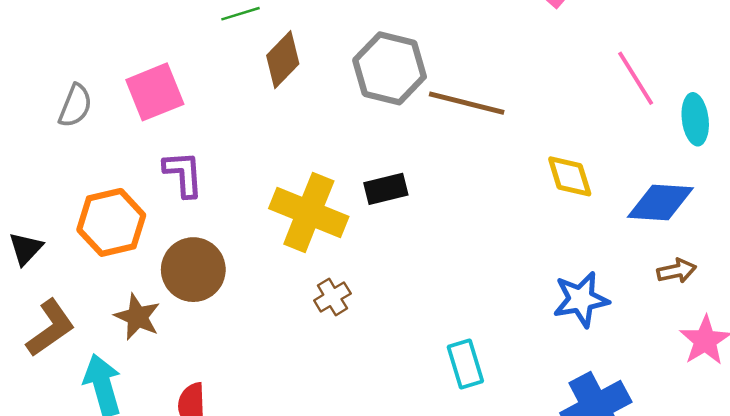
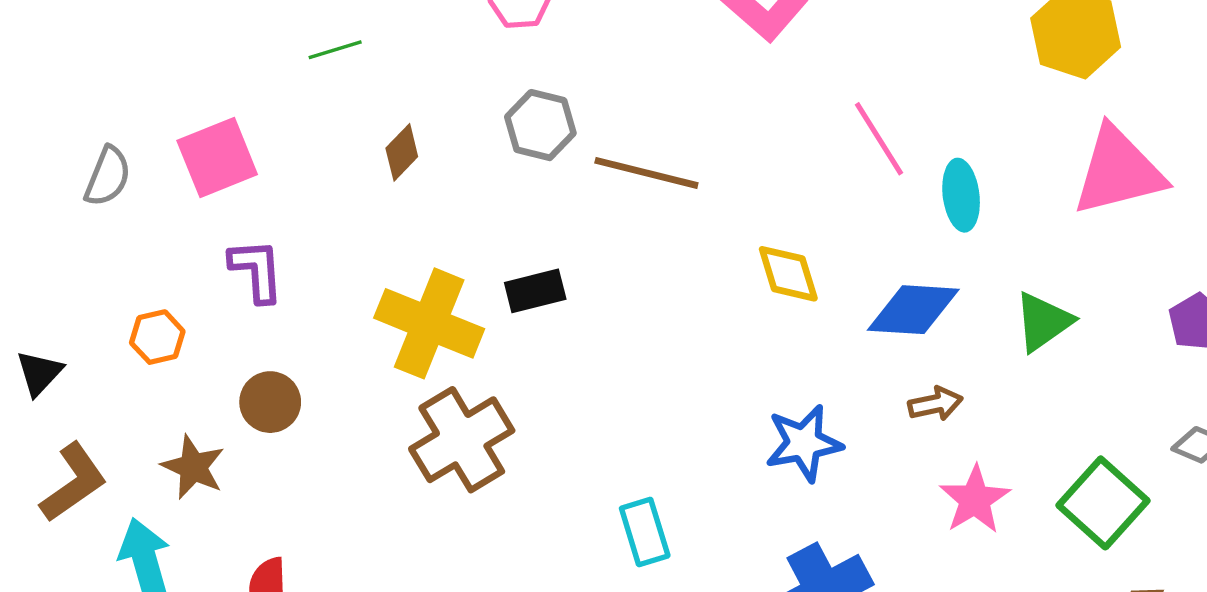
brown diamond: (283, 60) -> (402, 152), moved, size x0.7
gray hexagon: (390, 68) -> (540, 125), size x0.7
orange hexagon: (111, 222) -> (157, 337), size x0.6
brown circle: (193, 270) -> (270, 402), size x0.7
brown cross: (332, 297) -> (462, 440), size x2.0

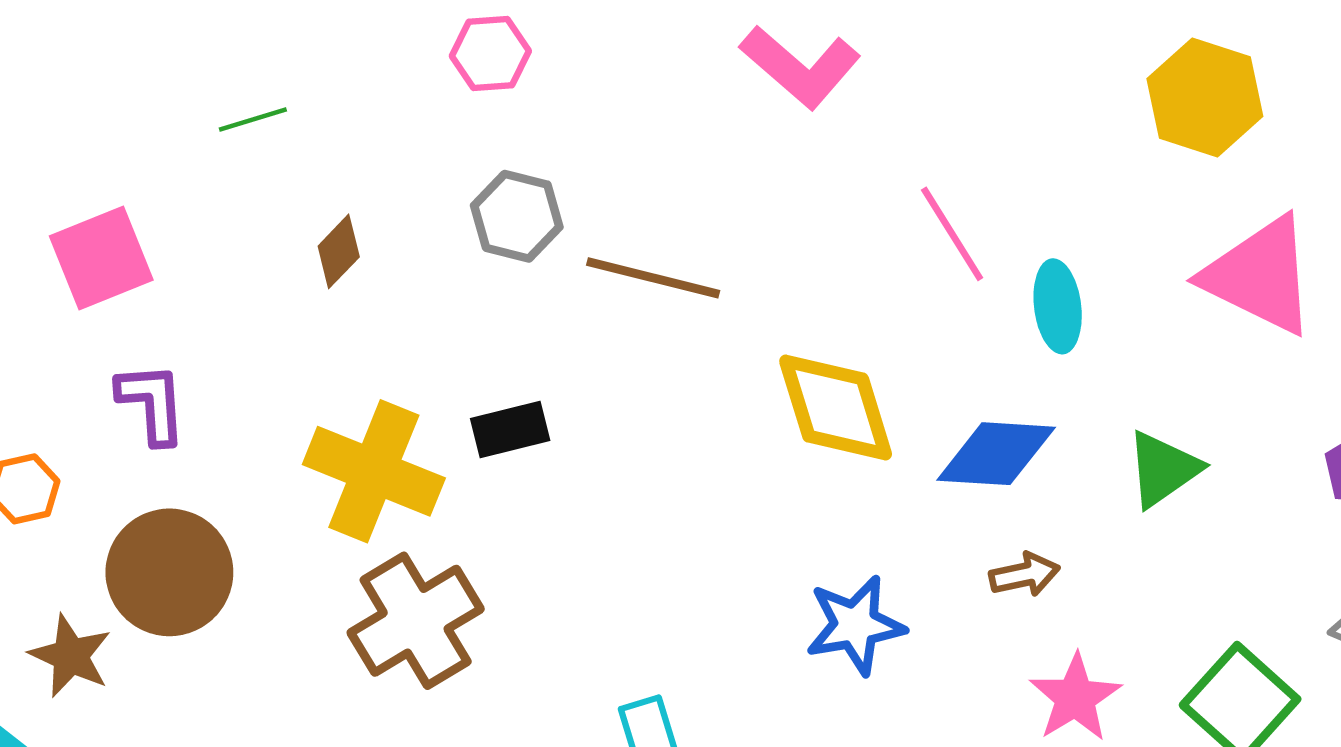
pink triangle: (1118, 171) -> (1260, 276), turned 40
yellow diamond: (788, 274) -> (836, 408), size x1.5
brown circle: (270, 402) -> (169, 572), size x1.6

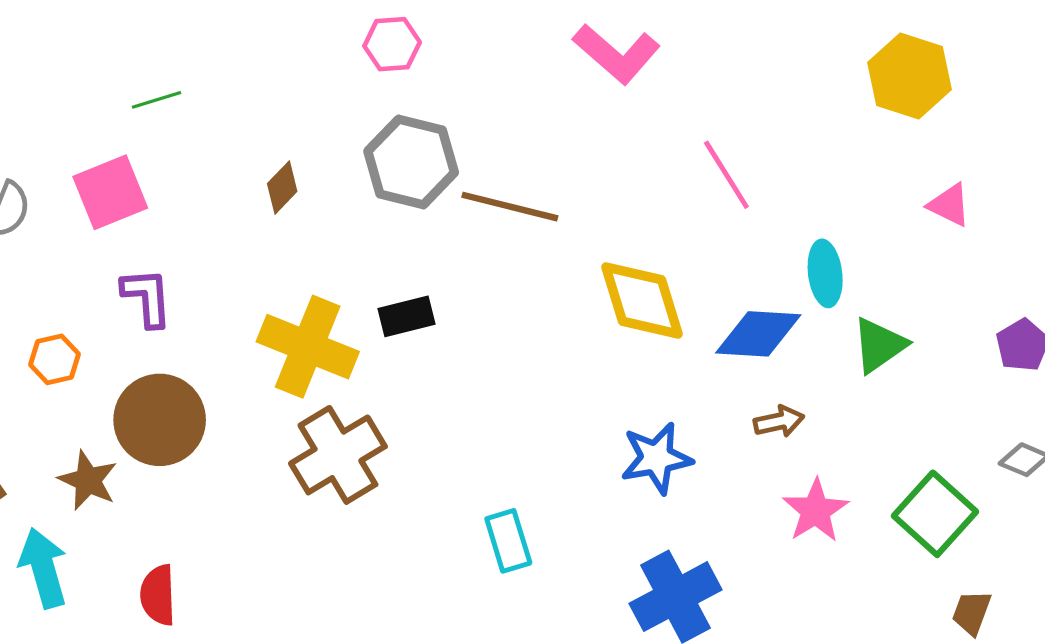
green line: (253, 120) -> (156, 100), moved
gray hexagon: (517, 216) -> (411, 162), size x1.4
pink triangle: (1260, 276) -> (949, 205), size x0.5
cyan ellipse: (1058, 306) -> (825, 273), moved

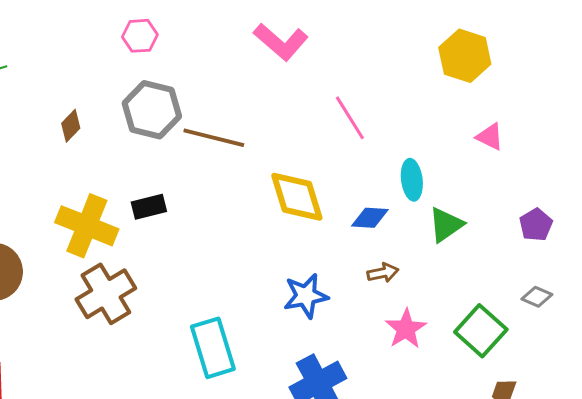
blue diamond: (758, 334) -> (370, 218), size x0.7
cyan rectangle: (508, 541) -> (213, 348), size x1.5

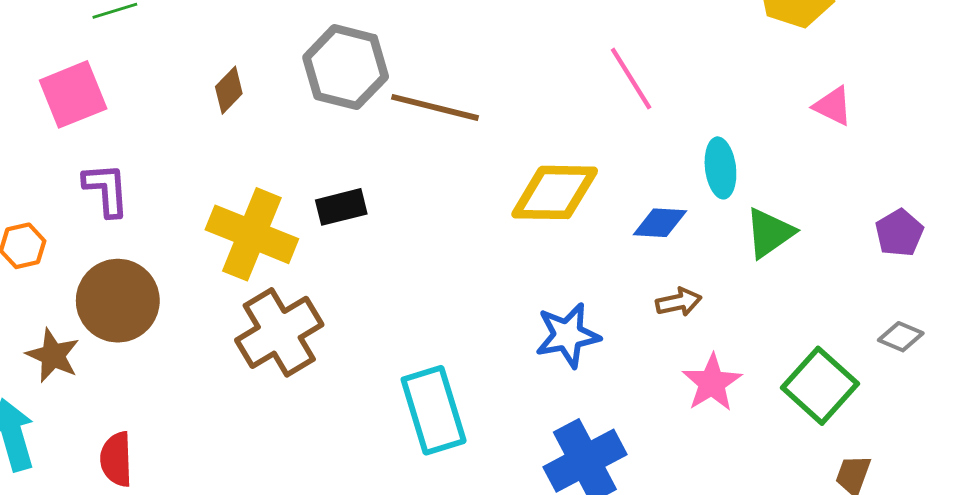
yellow diamond: (297, 197) -> (555, 192), turned -72

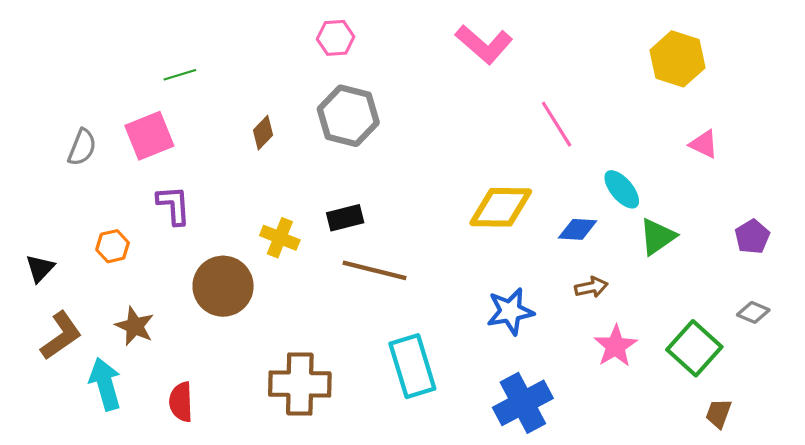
brown line: (435, 107) -> (375, 270), moved
cyan ellipse: (720, 168) -> (622, 189), turned -33
yellow cross: (252, 234) -> (280, 238), size x0.6
brown circle: (118, 301) -> (223, 286), moved
brown cross: (279, 332) -> (300, 384), moved, turned 32

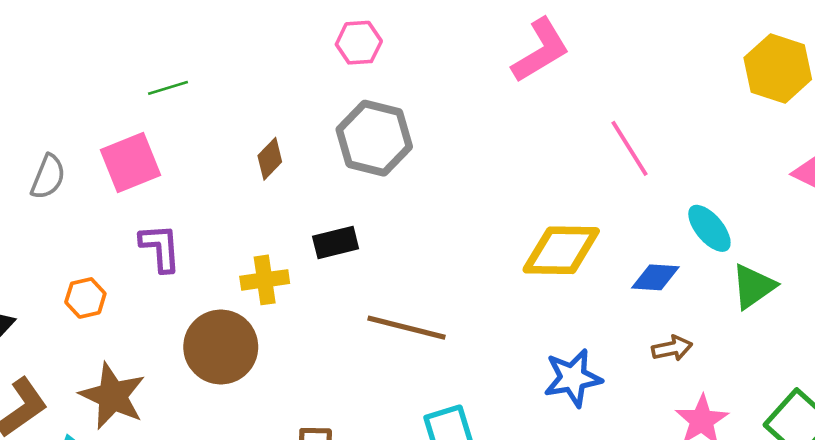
pink L-shape: (484, 44) -> (541, 50), turned -72
black rectangle: (345, 218) -> (336, 243), moved
yellow cross: (280, 238) -> (265, 280), moved, turned -30
brown star: (135, 326) -> (113, 396), size x1.4

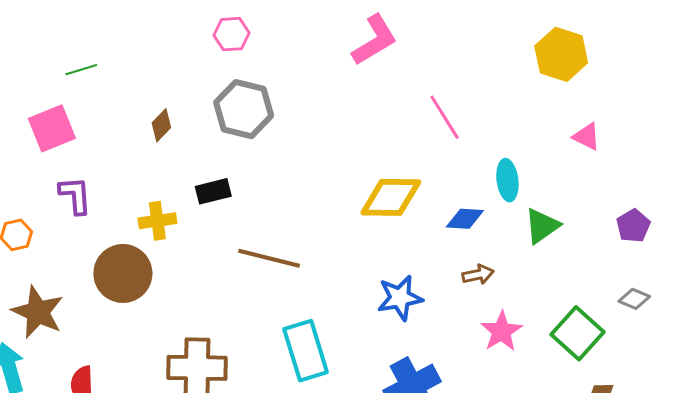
cyan ellipse: (709, 228) -> (507, 180), turned 33

